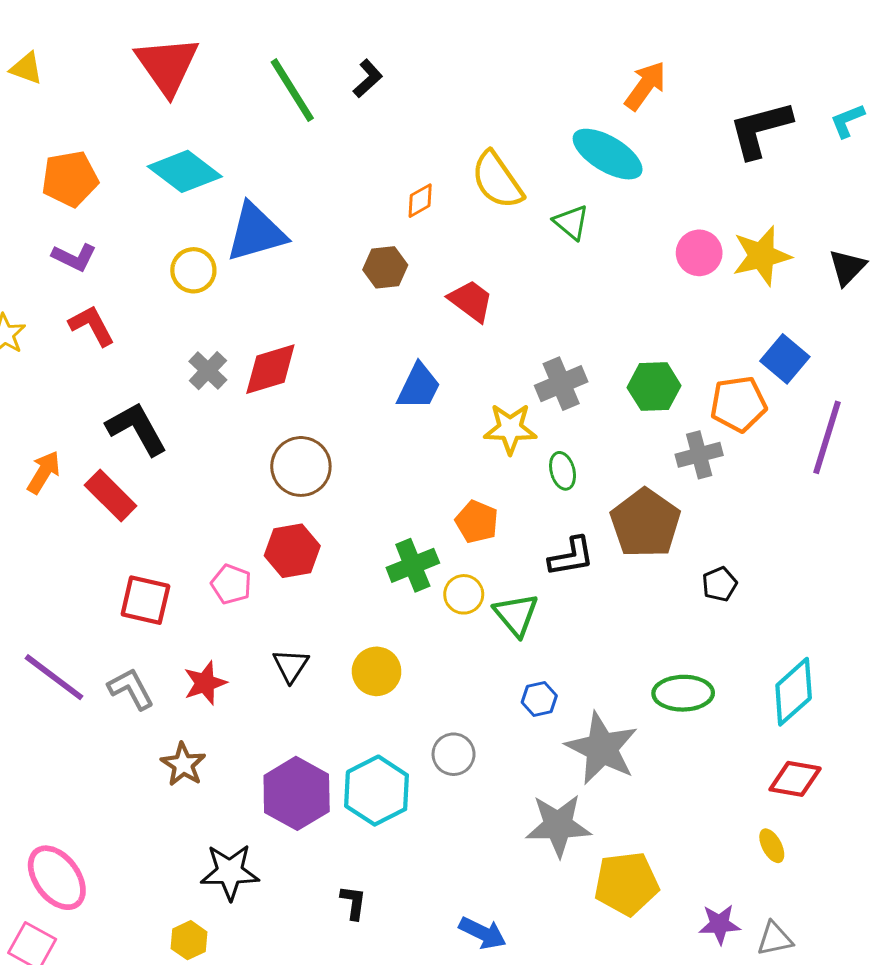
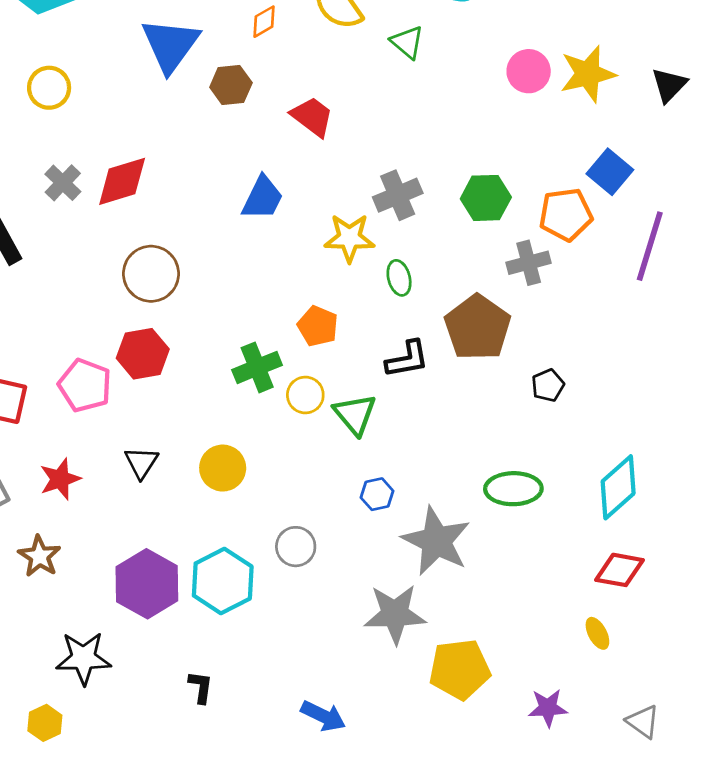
blue triangle: (256, 233) -> (170, 45), moved, turned -38
pink pentagon: (231, 584) -> (85, 385), size x1.4
gray triangle: (775, 939) -> (643, 722), moved, turned 48

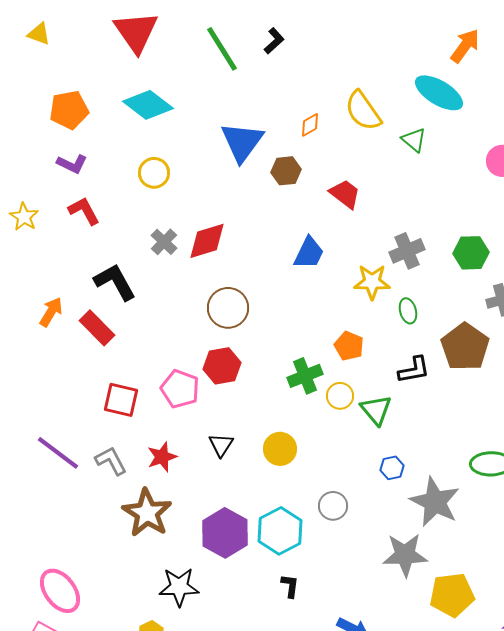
brown star: (39, 556) -> (147, 513), size x1.6
black L-shape: (201, 687) -> (290, 586), moved

